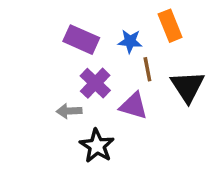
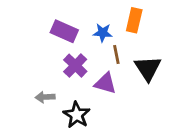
orange rectangle: (170, 26) -> (134, 20), turned 35
gray arrow: (69, 111) -> (45, 97), moved

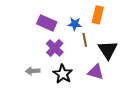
purple triangle: (105, 83) -> (96, 72), moved
black star: (77, 115) -> (63, 74), moved

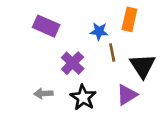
purple rectangle: (47, 23) -> (46, 26), moved
purple triangle: (96, 72) -> (127, 95), turned -48

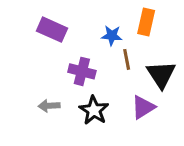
purple cross: (73, 63) -> (82, 71), turned -30

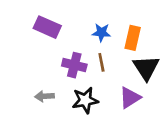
orange rectangle: (146, 22) -> (133, 38), moved
brown line: (127, 59) -> (101, 62), moved
black star: (94, 110) -> (85, 100), turned 30

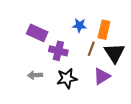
purple rectangle: (47, 27) -> (37, 33), moved
brown line: (101, 62) -> (91, 49), moved, turned 32

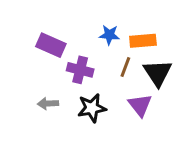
orange rectangle: (104, 30) -> (143, 41), turned 72
purple triangle: (102, 76) -> (140, 105), turned -36

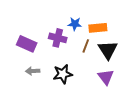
purple rectangle: (51, 45) -> (27, 44), moved
purple cross: (80, 70) -> (58, 38), moved
purple triangle: (140, 105) -> (106, 77), moved

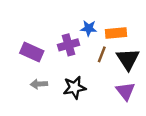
purple cross: (58, 38) -> (69, 45), turned -30

